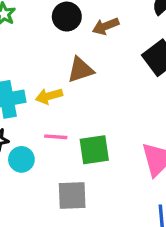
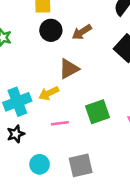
green square: (94, 150) -> (97, 112), moved
cyan circle: (21, 159) -> (40, 164), moved

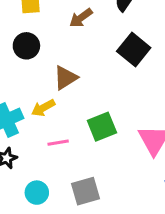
black circle: (51, 30) -> (26, 46), moved
brown arrow: (82, 32) -> (81, 18), moved

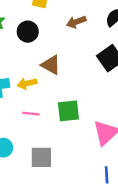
brown triangle: (65, 78) -> (51, 65), turned 45

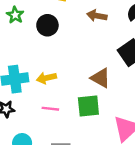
brown arrow: (76, 22) -> (97, 16), turned 30
brown triangle: (51, 65) -> (101, 78), moved

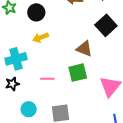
yellow arrow: (46, 78) -> (41, 38), moved

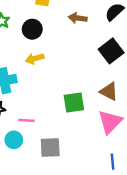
brown triangle: (84, 49) -> (109, 91), moved
pink line: (47, 79) -> (26, 120), moved

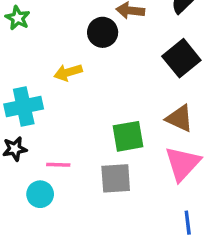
black circle: (32, 29) -> (103, 32), moved
gray square: (50, 148) -> (116, 178), moved

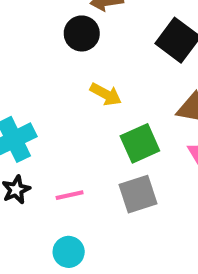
yellow arrow: (68, 72) -> (106, 94), moved, turned -120
cyan circle: (40, 194) -> (69, 252), moved

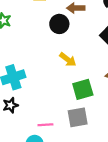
pink line: (70, 195) -> (45, 125), moved

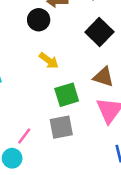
pink line: (45, 125) -> (24, 136), turned -48

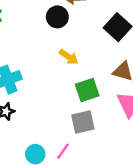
pink line: (24, 136) -> (63, 151), moved

